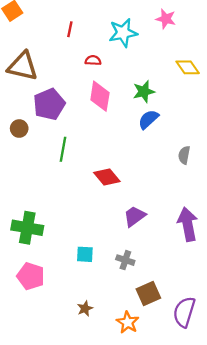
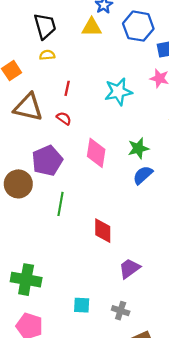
red semicircle: (93, 60) -> (64, 118), moved, turned 32
brown triangle: (23, 66) -> (28, 107), moved
brown circle: (19, 129) -> (18, 184), size x1.6
red diamond: (107, 177) -> (103, 231), turned 40

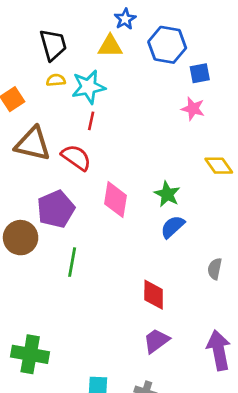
red line: (67, 88) -> (91, 121), moved
cyan star: (118, 92) -> (88, 87), moved
red semicircle: (64, 118) -> (76, 157), size x1.6
green star: (138, 148) -> (167, 194), turned -30
red diamond: (103, 231) -> (154, 295), moved

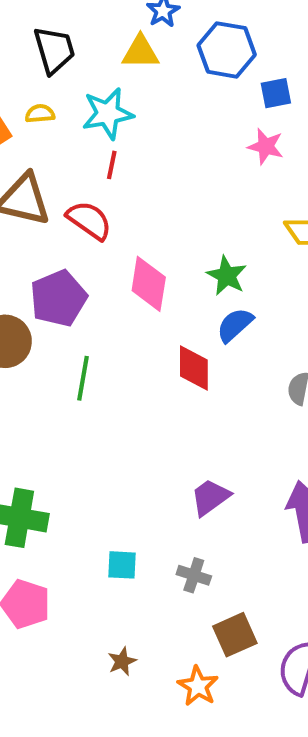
yellow semicircle: (56, 80) -> (40, 114), moved
red diamond: (154, 295) -> (194, 368), moved

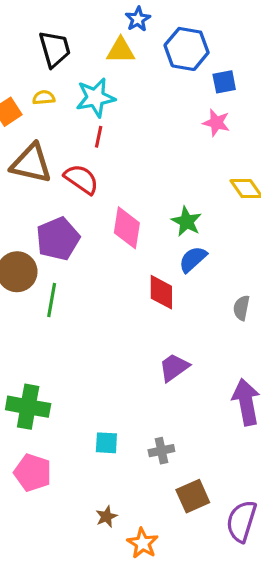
green line: (83, 378) -> (52, 300), moved
purple trapezoid: (210, 497) -> (174, 367), moved
gray cross: (194, 575) -> (161, 451), turned -30
orange star: (198, 686) -> (143, 543), moved

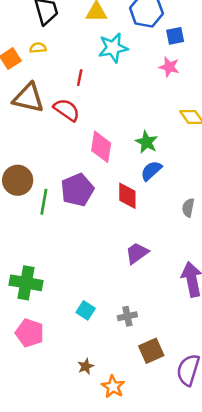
cyan star: (96, 98) -> (113, 48), moved
purple pentagon: (58, 239) -> (77, 190), moved
cyan square: (106, 443) -> (86, 310), turned 30

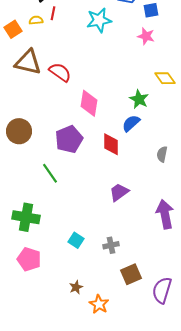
red line: (80, 78) -> (53, 13), moved
green star: (146, 142) -> (139, 99), moved
green line: (44, 202) -> (50, 173), moved, turned -45

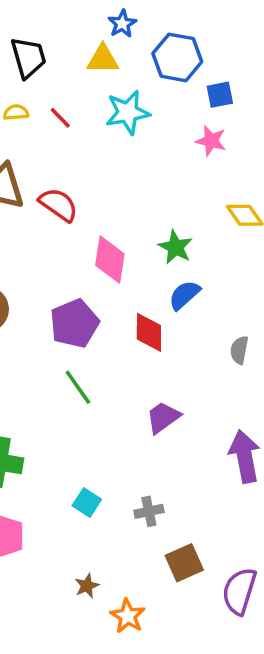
red line: (53, 13) -> (60, 118), moved, turned -56
green star: (139, 99) -> (175, 247), moved
green line: (50, 173) -> (78, 387), moved

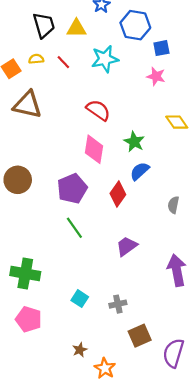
yellow triangle: (103, 59) -> (76, 28), moved
red semicircle: (58, 205) -> (98, 110), moved
red diamond: (149, 332) -> (118, 194), turned 35

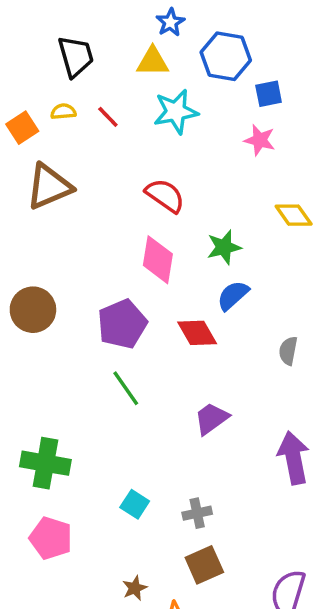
yellow triangle: (76, 28) -> (153, 62), moved
brown triangle: (27, 105) -> (49, 187), turned -36
green star: (134, 142) -> (224, 247), turned 30
red diamond: (118, 194) -> (197, 333), turned -65
brown square: (140, 336) -> (204, 565), moved

